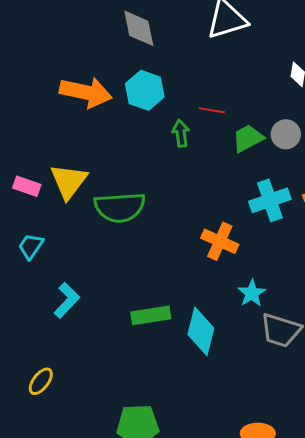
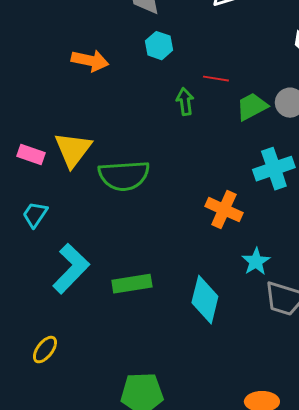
cyan hexagon: (145, 90) -> (159, 46), moved, size x0.7
orange arrow: (86, 92) -> (90, 61), size x0.7
cyan L-shape: (67, 300) -> (71, 269), size x1.4
green rectangle: (151, 315) -> (132, 284), moved

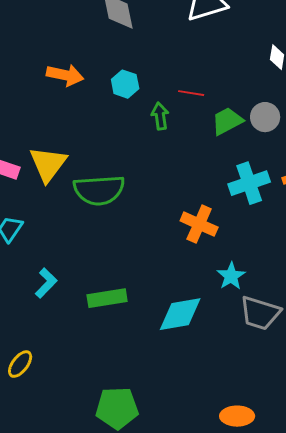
cyan hexagon: (159, 46) -> (125, 84), moved
cyan L-shape: (71, 269) -> (46, 283), size x0.6
cyan diamond: (205, 300) -> (180, 314), turned 66

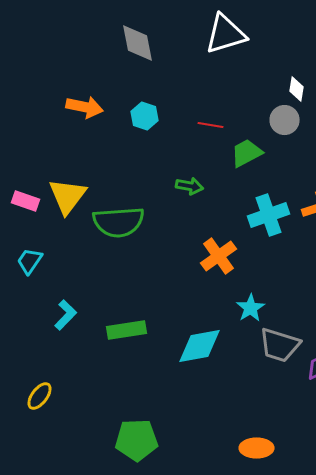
green arrow: (160, 116) -> (190, 186), moved, turned 108
gray circle: (265, 117) -> (284, 120), moved
orange cross: (199, 224) -> (218, 256), turned 30

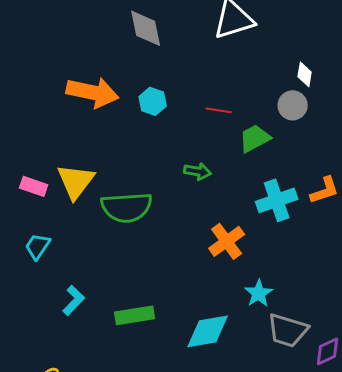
orange arrow: (84, 107) -> (93, 92), size x1.4

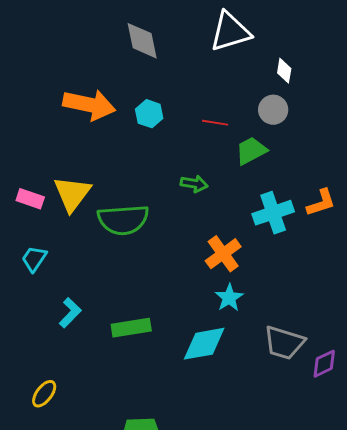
white diamond: (305, 74) -> (284, 71), moved
gray circle: (293, 105) -> (273, 110), moved
cyan star: (259, 293) -> (229, 298), moved

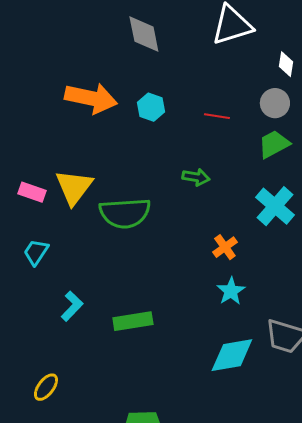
green trapezoid: (251, 151) -> (274, 144), moved
cyan cross: (273, 213) -> (275, 206), turned -30
orange cross: (223, 254) -> (225, 247), size x0.7
cyan diamond: (204, 344) -> (232, 355), moved

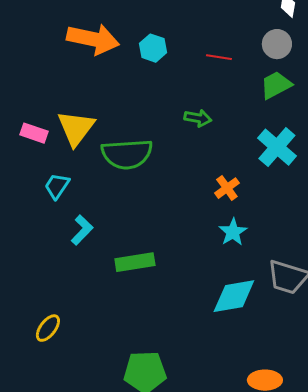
cyan trapezoid: (36, 252) -> (57, 186), moved
cyan L-shape: (72, 306) -> (82, 230), moved

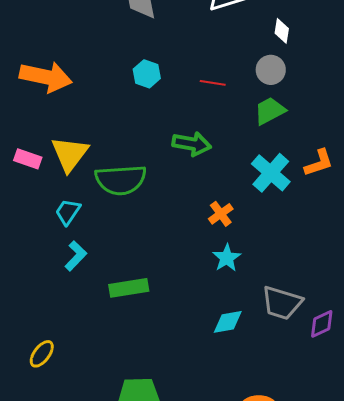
orange arrow: (93, 39) -> (46, 77), moved
green arrow: (198, 118) -> (192, 144), size x1.4
cyan trapezoid: (57, 186) -> (68, 212), moved
cyan diamond: (234, 296) -> (228, 322), size x0.7

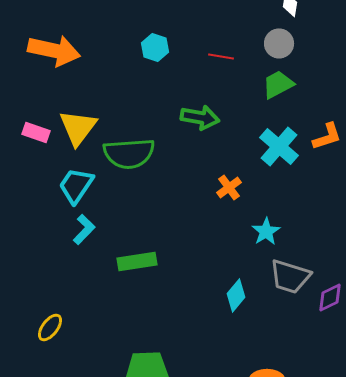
cyan trapezoid: (68, 212) -> (76, 185), size x1.4
cyan star: (227, 258) -> (266, 231), moved
cyan diamond: (228, 322) -> (236, 295), turned -40

